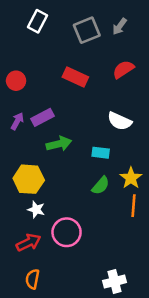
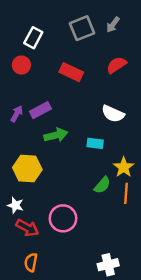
white rectangle: (37, 21) -> (33, 38), moved
red circle: (16, 81) -> (21, 65), moved
green semicircle: (101, 186) -> (102, 185), moved
white star: (36, 210) -> (15, 205), moved
red arrow: (29, 242) -> (27, 228), turned 55

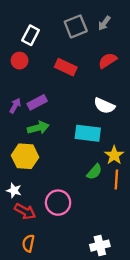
green arrow: (56, 135) -> (38, 128), moved
cyan rectangle: (95, 143) -> (88, 133), size x1.6

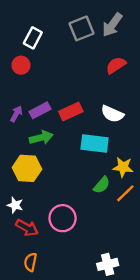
gray arrow: (104, 23) -> (112, 25), size x1.5
red rectangle: (66, 67) -> (71, 111), moved, turned -50
yellow star: (114, 155) -> (123, 167), turned -30
orange line: (116, 179) -> (125, 193), turned 42

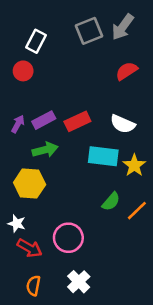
yellow star: (123, 167) -> (134, 165), moved, turned 30
white cross: (108, 264) -> (79, 282), moved, turned -30

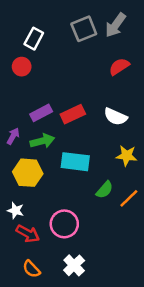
purple arrow: (18, 124) -> (13, 136), moved
cyan rectangle: (103, 156) -> (75, 162), moved
yellow star: (134, 165) -> (126, 156), turned -30
orange semicircle: (33, 286) -> (31, 269), turned -54

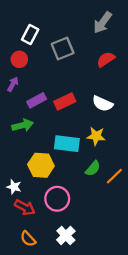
gray square: (84, 29) -> (63, 49), moved
purple arrow: (13, 136) -> (13, 84), moved
green arrow: (42, 141) -> (23, 125), moved
yellow star: (126, 156) -> (96, 136), moved
yellow hexagon: (28, 173) -> (41, 165), moved

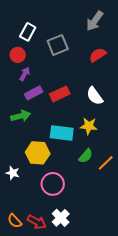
purple arrow: (13, 84) -> (25, 74), moved
white semicircle: (103, 104) -> (95, 96), turned 30
red arrow: (25, 207) -> (37, 222), moved
orange semicircle: (28, 239) -> (15, 221), moved

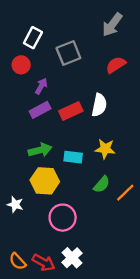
purple arrow: (25, 74) -> (41, 86), moved
white semicircle: (95, 96) -> (99, 105), moved, turned -132
green arrow: (21, 116) -> (40, 150), moved
cyan rectangle: (62, 133) -> (73, 157), size x0.7

